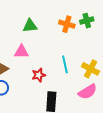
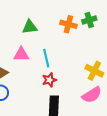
cyan line: (65, 64) -> (46, 58), moved
red star: (39, 75) -> (49, 80), moved

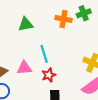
pink triangle: (21, 54) -> (24, 68), moved

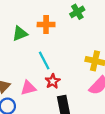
orange cross: (64, 19) -> (46, 25), moved
pink triangle: (24, 68) -> (28, 88), moved

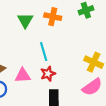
green triangle: (20, 34) -> (25, 20), turned -49

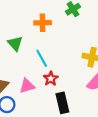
green triangle: (25, 20) -> (15, 43), moved

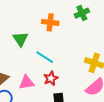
cyan line: (42, 58) -> (45, 57), turned -36

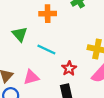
red star: (51, 78) -> (69, 68), moved

